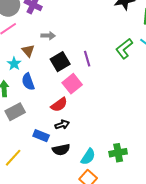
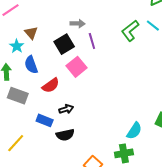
gray arrow: (48, 36) -> (78, 23), moved
red semicircle: (59, 105) -> (51, 85), moved
gray rectangle: (15, 112) -> (18, 96), turned 48
green cross: (118, 153) -> (124, 153), moved
cyan semicircle: (88, 157) -> (134, 131), moved

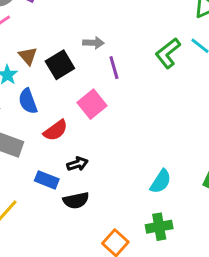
black square: (64, 44) -> (60, 65), moved
cyan semicircle: (134, 131) -> (161, 181), moved

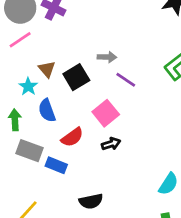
purple line: (114, 68) -> (126, 80), turned -40
black arrow: (77, 164) -> (111, 144), moved
blue rectangle: (47, 180) -> (56, 165), moved

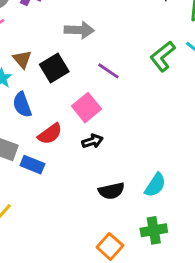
gray arrow: (107, 57) -> (79, 30), moved, size x1.4
black semicircle: (91, 201) -> (111, 191), moved

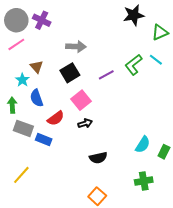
black square: (54, 68) -> (70, 73), moved
purple line: (108, 71) -> (106, 75), moved, turned -63
cyan semicircle: (155, 185) -> (143, 145), moved
green cross: (154, 230) -> (144, 181), moved

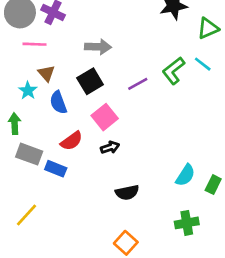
pink line: (16, 44) -> (34, 44), moved, turned 36
blue semicircle: (37, 98) -> (58, 102), moved

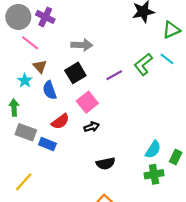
pink line: (34, 44) -> (30, 43), turned 36
green cross: (187, 223) -> (154, 174), moved

